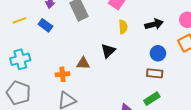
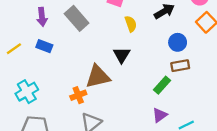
brown triangle: (83, 63) -> (98, 77), size x1.6
green rectangle: (152, 99) -> (162, 85), moved

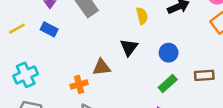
blue circle: (178, 42) -> (169, 53), moved
brown rectangle: (180, 66) -> (204, 75), moved
brown triangle: (98, 77) -> (102, 67), size x0.7

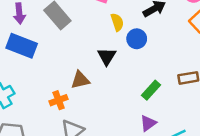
blue rectangle: (49, 29) -> (22, 46), size x1.6
blue circle: (169, 53) -> (137, 39), moved

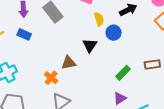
blue rectangle: (22, 46) -> (24, 34), size x0.6
orange cross: (59, 100) -> (51, 78), turned -32

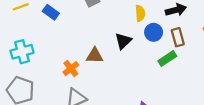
brown rectangle: (152, 65) -> (178, 37), moved, turned 70
green rectangle: (123, 73) -> (167, 58), moved

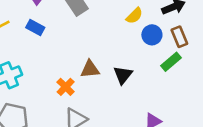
yellow semicircle: (140, 13) -> (134, 16), turned 56
black triangle: (123, 41) -> (123, 75), moved

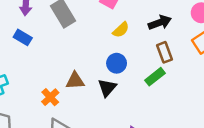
blue circle: (152, 35) -> (117, 63), moved

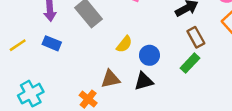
yellow semicircle: (121, 30) -> (124, 44), moved
black triangle: (107, 88) -> (144, 81), turned 42

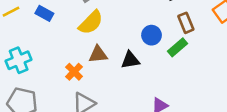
yellow semicircle: (124, 44) -> (91, 23), moved, size x1.5
blue circle: (149, 55) -> (152, 35), moved

